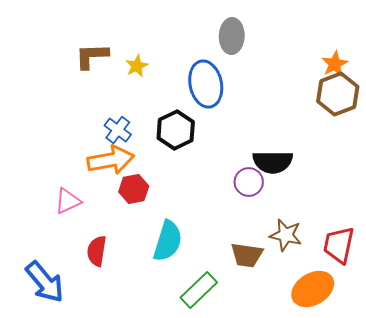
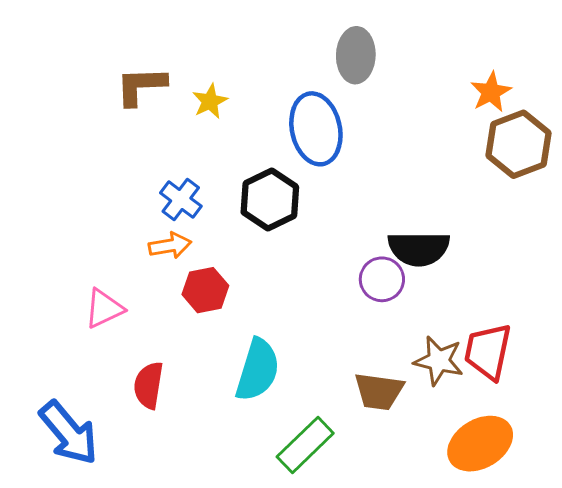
orange star: (335, 64) -> (491, 92), moved
orange arrow: (111, 160) -> (170, 246), size x0.6
red trapezoid: (339, 245) -> (488, 351), moved

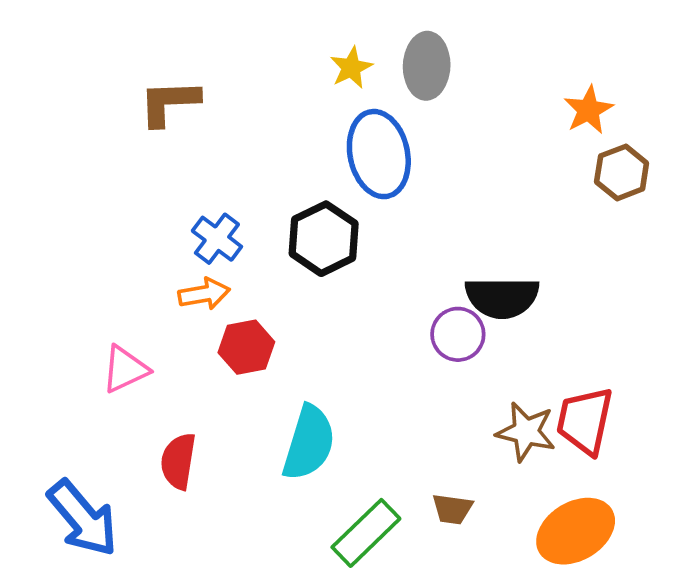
yellow star: (210, 101) -> (351, 68), moved
brown hexagon: (519, 144) -> (622, 172), size x0.7
brown trapezoid: (379, 391) -> (452, 509), moved, size x0.7

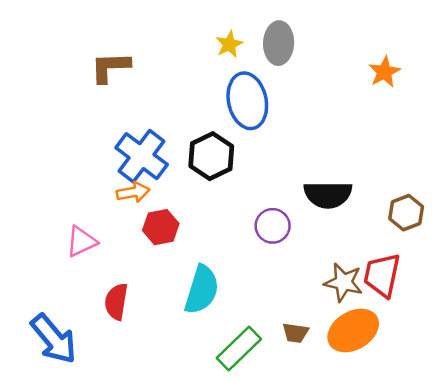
brown hexagon: (622, 172) -> (406, 213), moved
blue cross: (217, 239) -> (142, 156), size x1.6
purple circle: (458, 334) -> (273, 226), moved
orange ellipse: (576, 531) -> (353, 330), moved

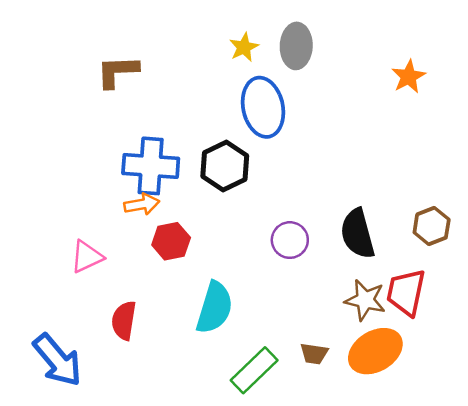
blue cross: (142, 156) -> (151, 166), turned -33
black semicircle: (328, 195) -> (358, 234), moved, turned 75

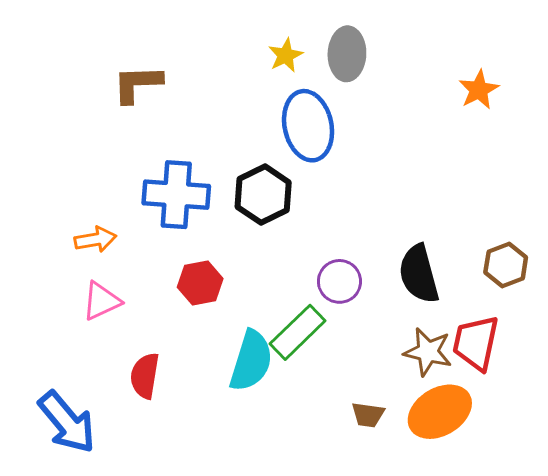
orange arrow: (142, 204) -> (95, 239), moved
green rectangle: (254, 370) -> (298, 332), moved

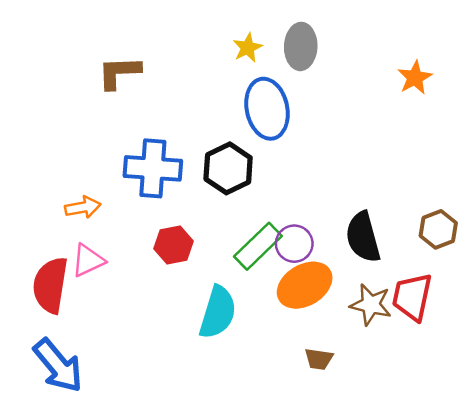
green rectangle: (298, 332) -> (258, 246), moved
red semicircle: (145, 376) -> (50, 285), moved, size x1.4
orange ellipse: (440, 412) -> (305, 285), moved

